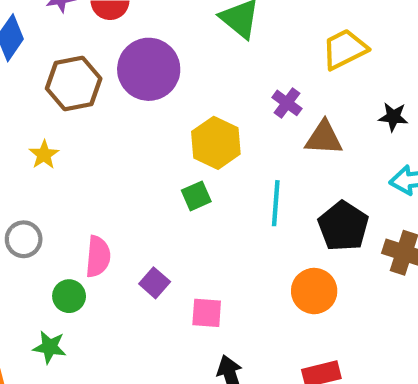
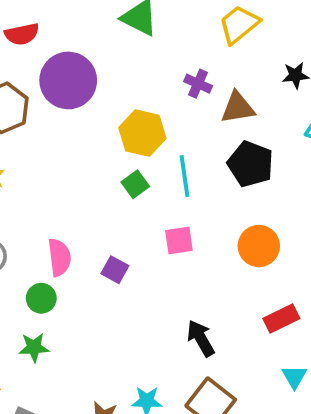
cyan line: (276, 203) -> (184, 176), moved
black pentagon: (343, 226) -> (251, 164), moved
pink square: (207, 313) -> (179, 241), moved

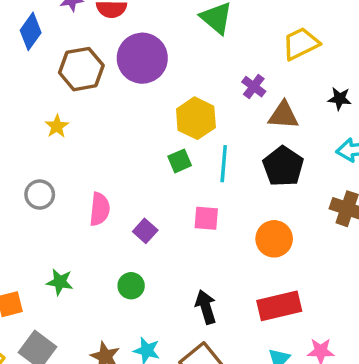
green circle: (41, 298) -> (131, 286), moved
red rectangle: (281, 319) -> (279, 306), size x1.4

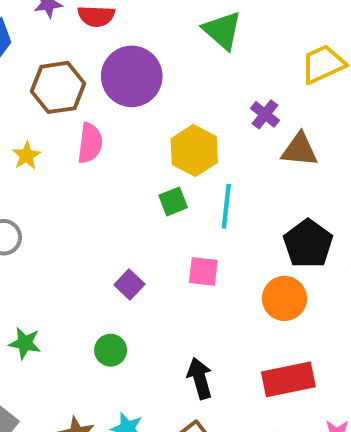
black pentagon: (283, 166) -> (308, 244), moved
pink semicircle: (100, 209) -> (90, 143), moved

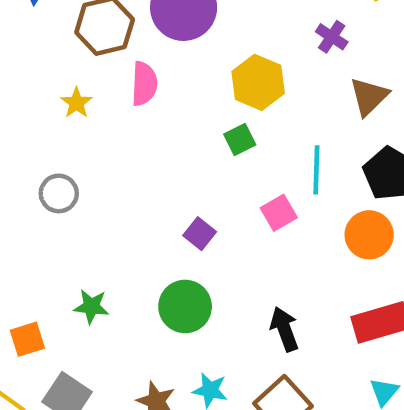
brown triangle: (300, 150) -> (369, 97), moved, turned -45
cyan line: (226, 206) -> (316, 170), moved
pink square: (203, 271) -> (279, 213), turned -32
green circle: (111, 350) -> (185, 306), size x1.5

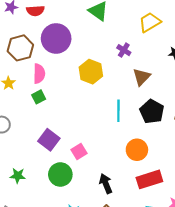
green square: (240, 140) -> (39, 97), moved
pink square: (279, 213) -> (79, 152), moved
purple square: (200, 234) -> (49, 140), moved, size x1.5
orange circle: (369, 235) -> (137, 150), moved

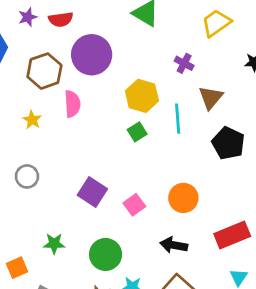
green square: (39, 97) -> (137, 132), moved
cyan line: (118, 111) -> (178, 119), moved
orange circle: (137, 150) -> (183, 198), moved
green circle: (60, 175) -> (106, 254), moved
black arrow: (106, 184) -> (174, 245), turned -54

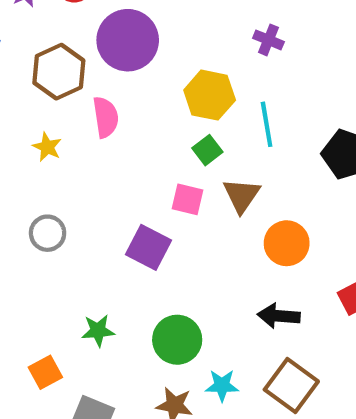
brown triangle: (211, 98) -> (242, 195), moved
pink square: (134, 205) -> (187, 199), moved, turned -35

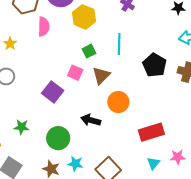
yellow hexagon: (210, 95) -> (84, 17), moved
yellow star: (47, 147) -> (10, 44), moved
black arrow: (279, 316) -> (91, 120), moved

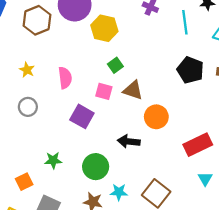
pink semicircle: (44, 27) -> (65, 78), moved
cyan line: (119, 44) -> (185, 22), moved
brown triangle: (101, 75) -> (133, 90), turned -48

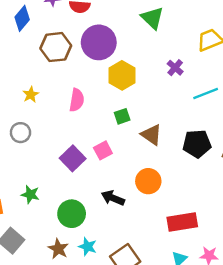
cyan line: (185, 22) -> (206, 93), turned 60
black pentagon: (190, 70) -> (197, 144), turned 30
pink semicircle: (65, 78) -> (77, 100), moved
brown triangle: (133, 90) -> (151, 135), moved
pink square: (104, 91) -> (103, 150), moved, turned 30

